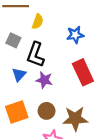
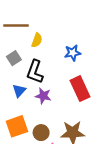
gray square: (13, 40) -> (14, 58), turned 32
brown circle: (47, 111) -> (41, 133), moved

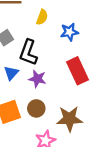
yellow semicircle: (37, 40) -> (42, 17), moved
brown circle: (41, 133) -> (36, 108), moved

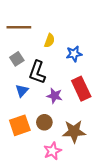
purple star: (37, 79) -> (55, 96), moved

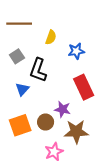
purple star: (55, 96) -> (62, 109), moved

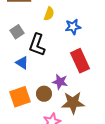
blue triangle: (22, 89) -> (22, 63), turned -40

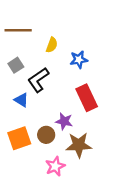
black L-shape: (37, 45) -> (38, 80), turned 35

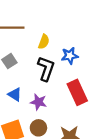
black L-shape: (38, 80) -> (46, 69), moved, turned 145
purple star: (64, 121) -> (38, 102), moved

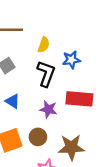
red rectangle: (77, 92) -> (79, 99), turned -60
purple star: (38, 102) -> (48, 109), moved

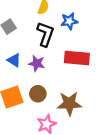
purple star: (48, 109) -> (37, 63), moved

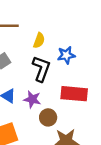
brown circle: (38, 94) -> (48, 117), moved

